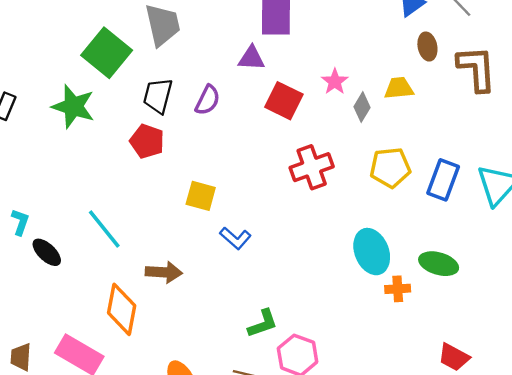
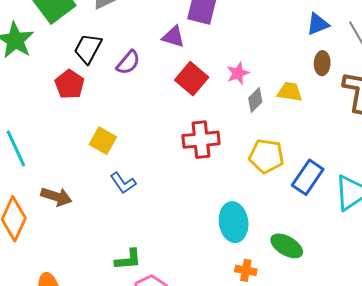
orange cross: (398, 289) -> (246, 270), moved

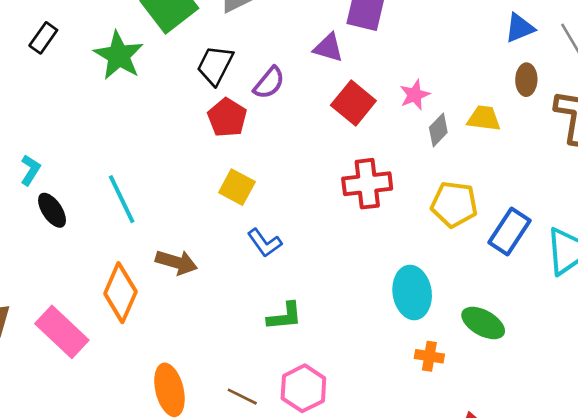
red pentagon: (70, 84) -> (227, 118), moved
green L-shape: (128, 259) -> (285, 316), moved

